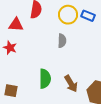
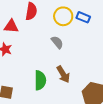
gray semicircle: (62, 41) -> (57, 42), turned -40
brown arrow: (71, 84) -> (63, 74), moved

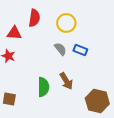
blue rectangle: (83, 17) -> (80, 50), moved

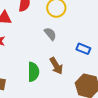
blue rectangle: (80, 50) -> (83, 49), moved

